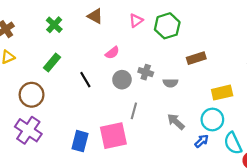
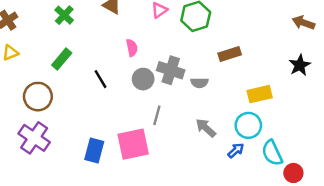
pink semicircle: (112, 53) -> (132, 48), turned -64
gray cross: (146, 72) -> (171, 70), size x1.5

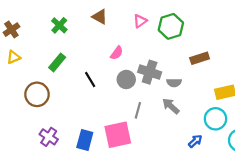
pink semicircle: (132, 48) -> (117, 53), turned 48
gray arrow: (206, 128) -> (171, 106), moved
purple cross: (34, 138) -> (49, 137), moved, size x0.7
blue arrow: (236, 150) -> (195, 141), moved

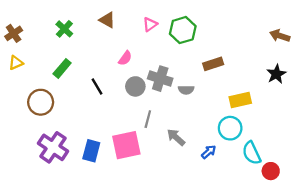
gray arrow: (171, 106) -> (176, 137), moved
purple cross: (49, 137) -> (53, 147), size x1.5

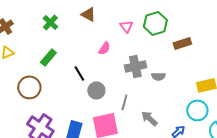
pink triangle: (150, 24) -> (126, 26), moved, turned -32
brown rectangle: (213, 64) -> (182, 43), moved
gray cross: (160, 79) -> (135, 66), turned -30
gray circle: (135, 86) -> (96, 90), moved

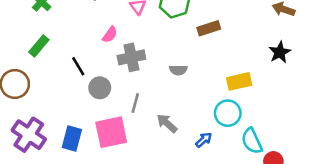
gray cross: (135, 66) -> (131, 57), moved

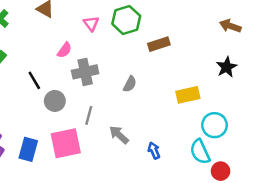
gray semicircle: (178, 70) -> (130, 84), turned -63
cyan circle: (228, 113) -> (215, 125), moved
blue arrow: (204, 140) -> (154, 151), turned -70

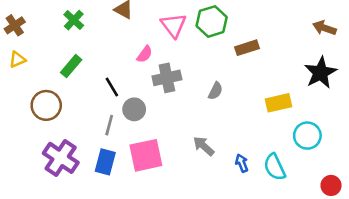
pink triangle: (91, 24) -> (174, 25), size x1.5
black star: (227, 67) -> (321, 73), size x1.4
gray line: (89, 115) -> (109, 125), moved
cyan semicircle: (200, 152) -> (275, 167), moved
red circle: (221, 171) -> (331, 185), moved

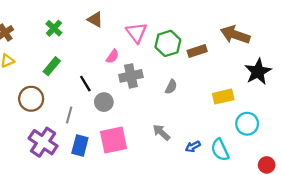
green hexagon: (212, 21) -> (168, 43), moved
brown arrow: (324, 28) -> (235, 35), moved, size x1.5
gray line: (109, 125) -> (69, 115), moved
blue arrow: (242, 163) -> (193, 147), turned -96

